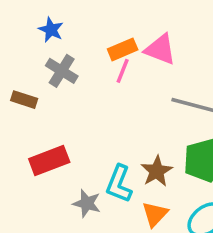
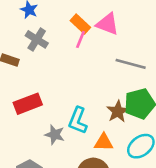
orange rectangle: (123, 49) -> (80, 24), turned 66
brown star: (157, 171) -> (118, 111), moved
orange triangle: (155, 214) -> (104, 142), turned 48

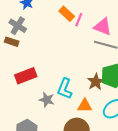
pink triangle: (107, 24) -> (103, 27), moved
gray cross: (37, 39) -> (18, 26), moved
pink line: (80, 39) -> (79, 20), moved

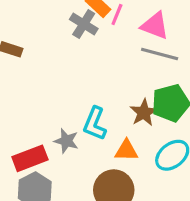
gray cross: (18, 26) -> (84, 24), moved
red rectangle: (26, 76) -> (30, 158), moved

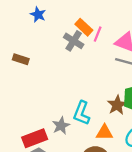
gray star: (66, 141) -> (61, 126), turned 30

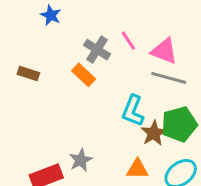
orange rectangle: (84, 27) -> (84, 75), moved
pink line: (98, 34) -> (128, 41), turned -56
cyan L-shape: (82, 113) -> (133, 111), moved

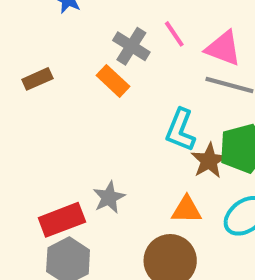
brown rectangle: (28, 73) -> (37, 79), turned -42

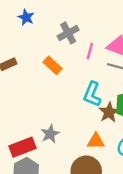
pink line: (174, 34) -> (90, 51), moved, turned 49
gray cross: (131, 46) -> (68, 33), moved, turned 30

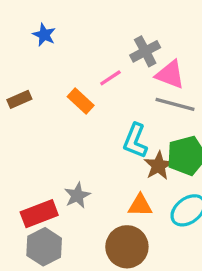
gray cross: (68, 33) -> (145, 51), moved
pink line: (90, 51) -> (110, 78), moved, turned 42

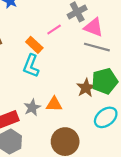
cyan L-shape: (135, 141) -> (31, 66), moved
orange triangle: (140, 205) -> (54, 104), moved

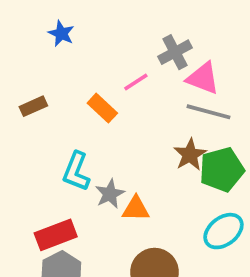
cyan L-shape: (31, 66) -> (76, 171), moved
brown star: (86, 88) -> (190, 155), moved
gray star: (32, 107) -> (110, 194), moved

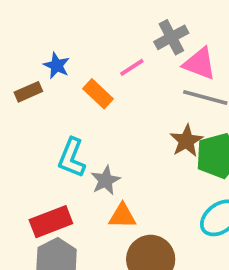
blue star: (61, 33) -> (57, 66), moved
orange triangle: (136, 209) -> (122, 216), moved

